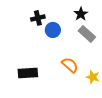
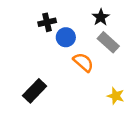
orange semicircle: (70, 65) -> (83, 62), moved
black rectangle: (28, 73) -> (35, 91), turned -42

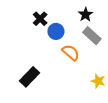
black cross: (47, 22) -> (40, 19), turned -32

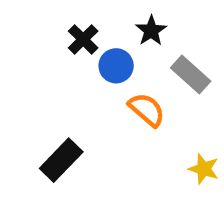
black star: (85, 15) -> (151, 31), moved

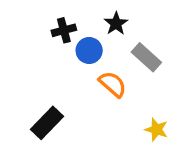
black cross: (83, 39) -> (64, 30), turned 30

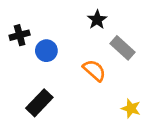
black cross: (64, 30) -> (20, 35), moved
blue circle: (89, 50) -> (46, 51), moved

